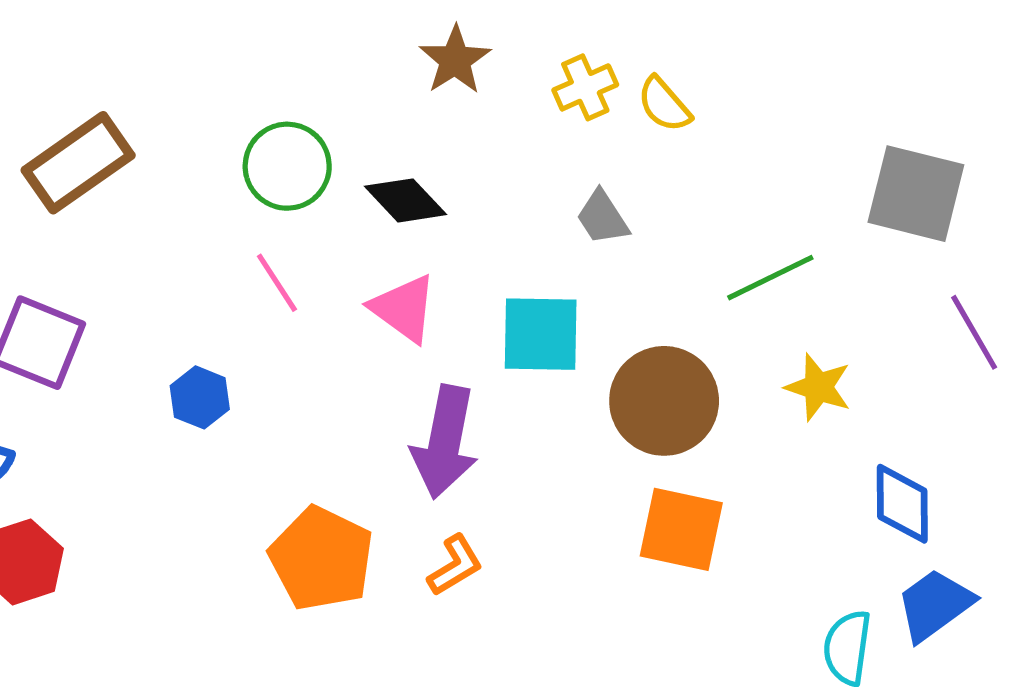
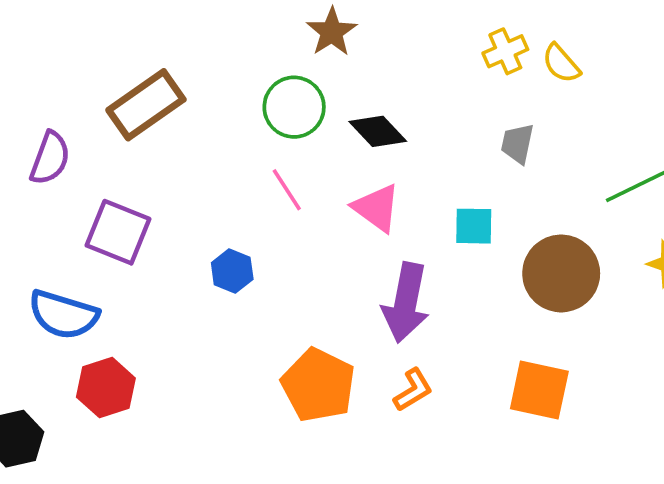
brown star: (455, 60) -> (332, 32), moved
gray trapezoid: (602, 218) -> (517, 144), turned 45
cyan square: (541, 334) -> (474, 226), size x0.7
orange square: (681, 529) -> (539, 390), moved

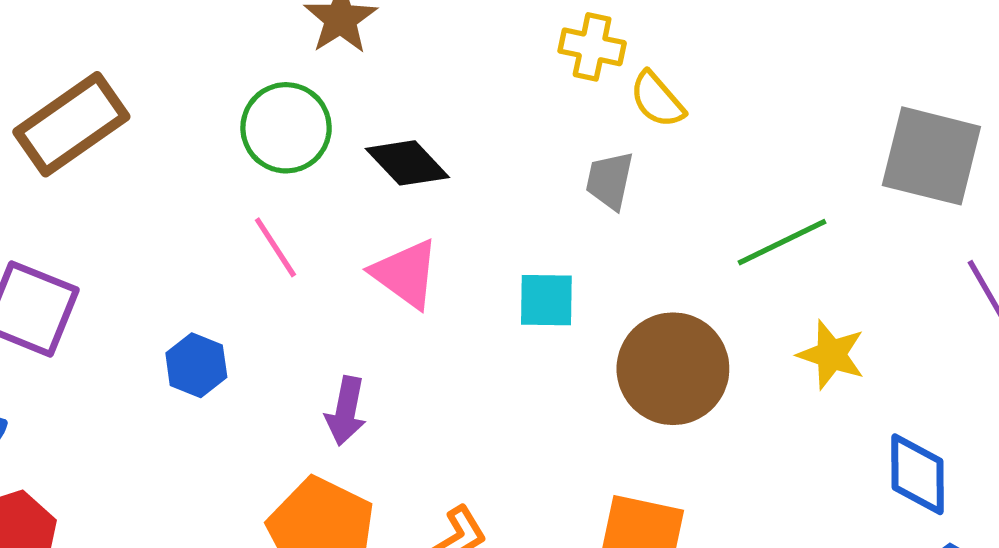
yellow cross: (505, 51) -> (592, 47), turned 36
yellow semicircle: (561, 63) -> (657, 100), moved
purple arrow: (406, 303) -> (346, 411), moved, size x0.6

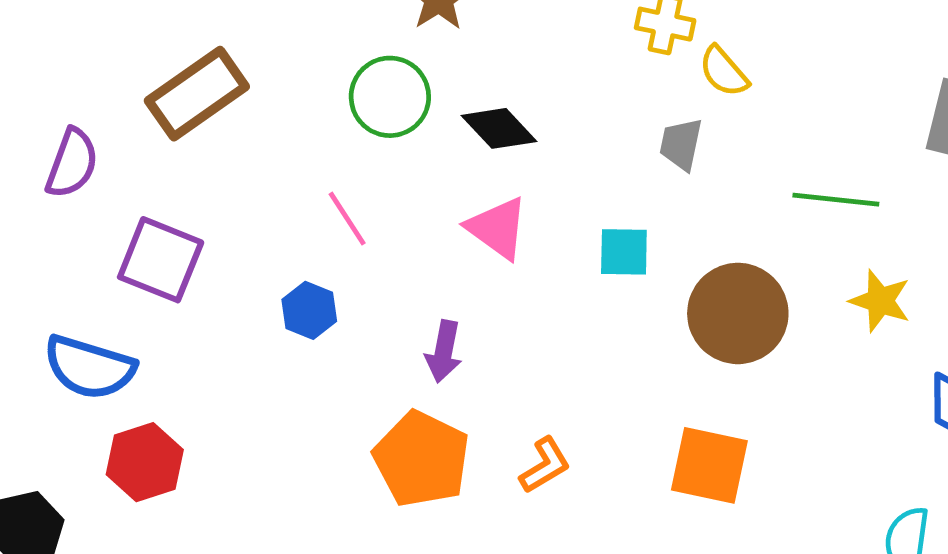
green line: (782, 242) -> (836, 200), turned 32
pink line: (275, 247) -> (347, 219), moved

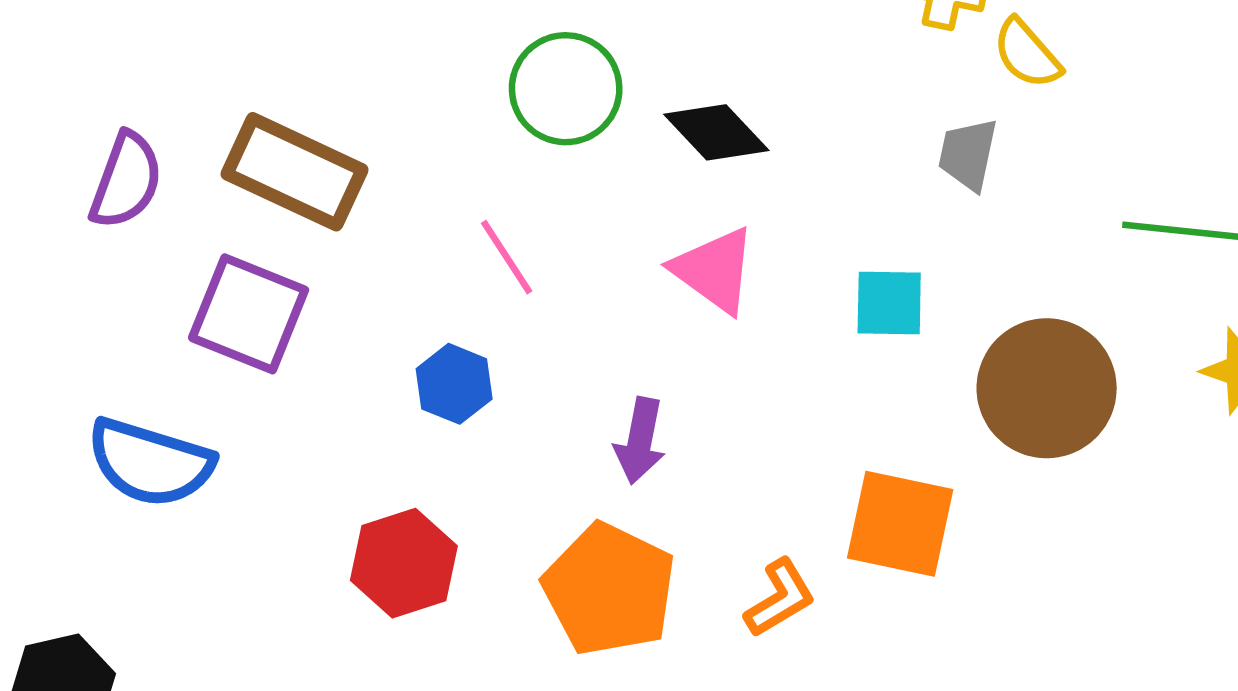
brown rectangle: (197, 94) -> (295, 172), moved, turned 60
red hexagon: (145, 462) -> (404, 563), moved
orange square: (709, 465) -> (900, 524), moved

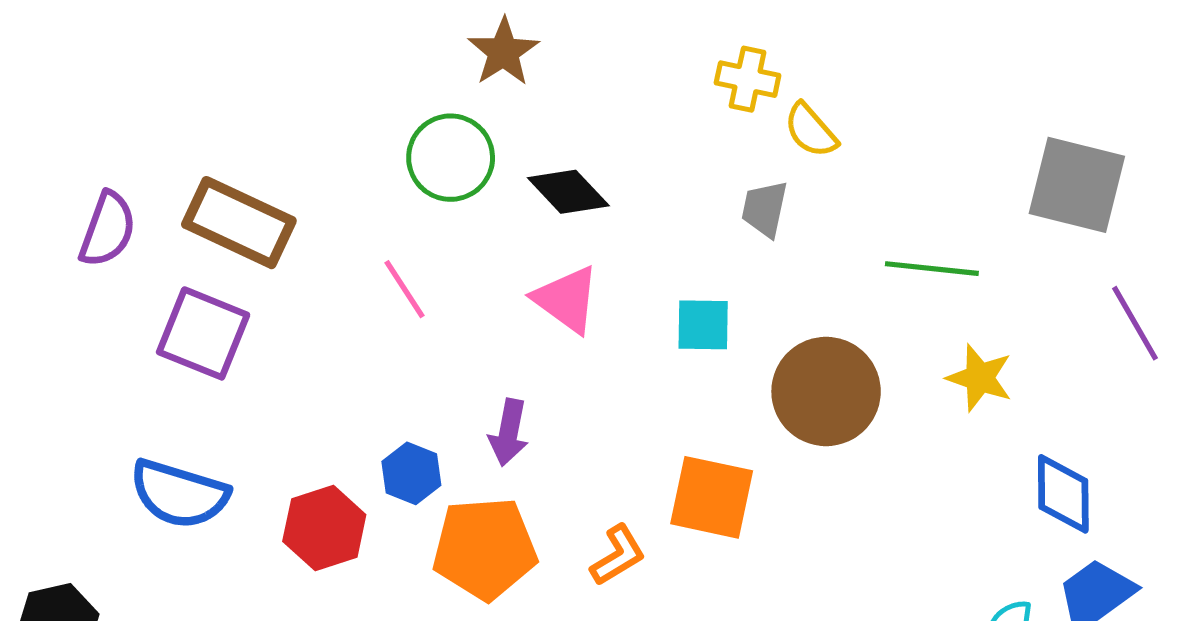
blue hexagon: (454, 384) -> (411, 473), moved
blue semicircle: (150, 463) -> (179, 494), moved
orange pentagon: (609, 589) -> (485, 548), turned -30

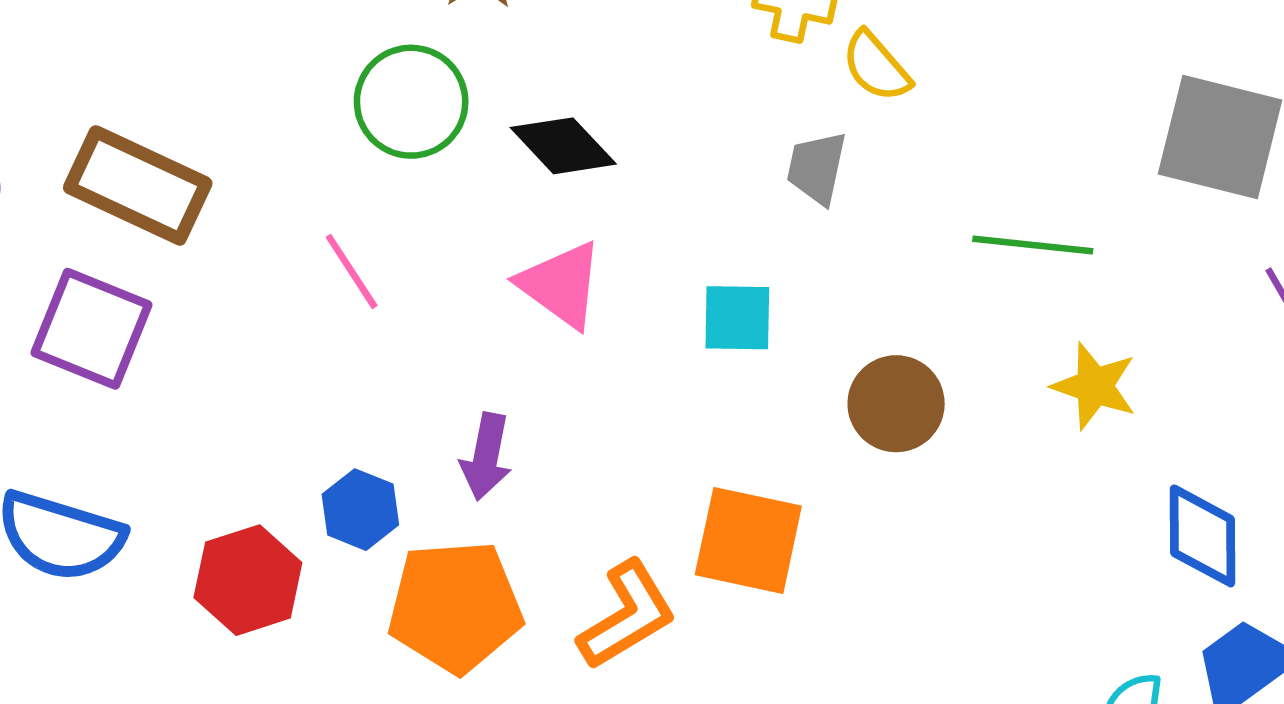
brown circle: (826, 391) -> (896, 404), size x0.7
orange L-shape: (618, 555) -> (627, 615), size x1.4

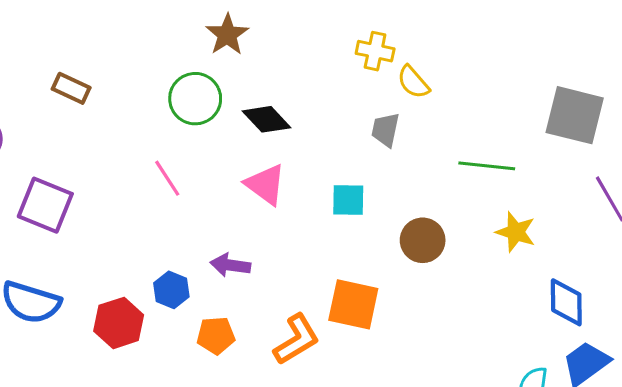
brown rectangle: (138, 185) -> (71, 88), moved, size x0.6
purple arrow: (486, 457) -> (230, 265), turned 87
orange pentagon: (455, 607) -> (216, 335), size x0.6

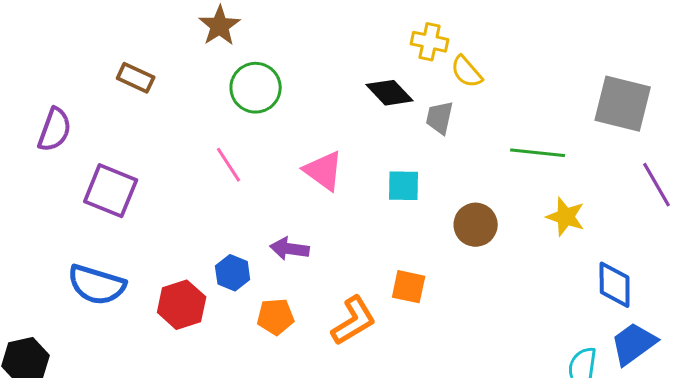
brown star: (227, 35) -> (220, 26), moved
black diamond: (267, 119) -> (390, 93), moved
orange square: (353, 304) -> (409, 287), size x0.7

